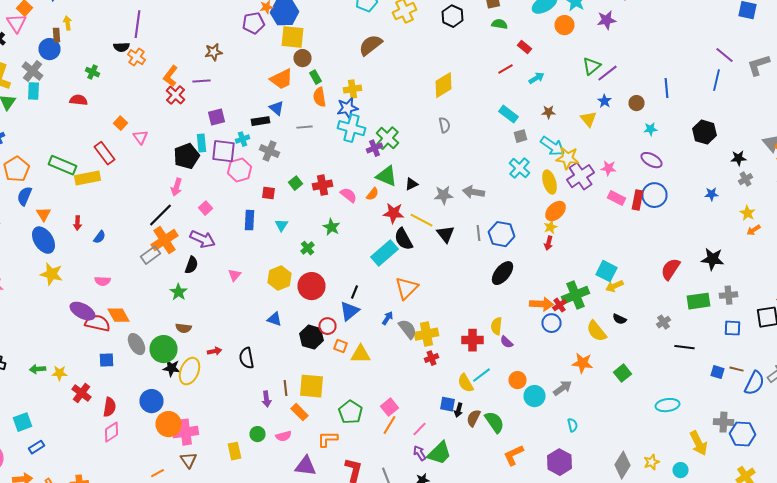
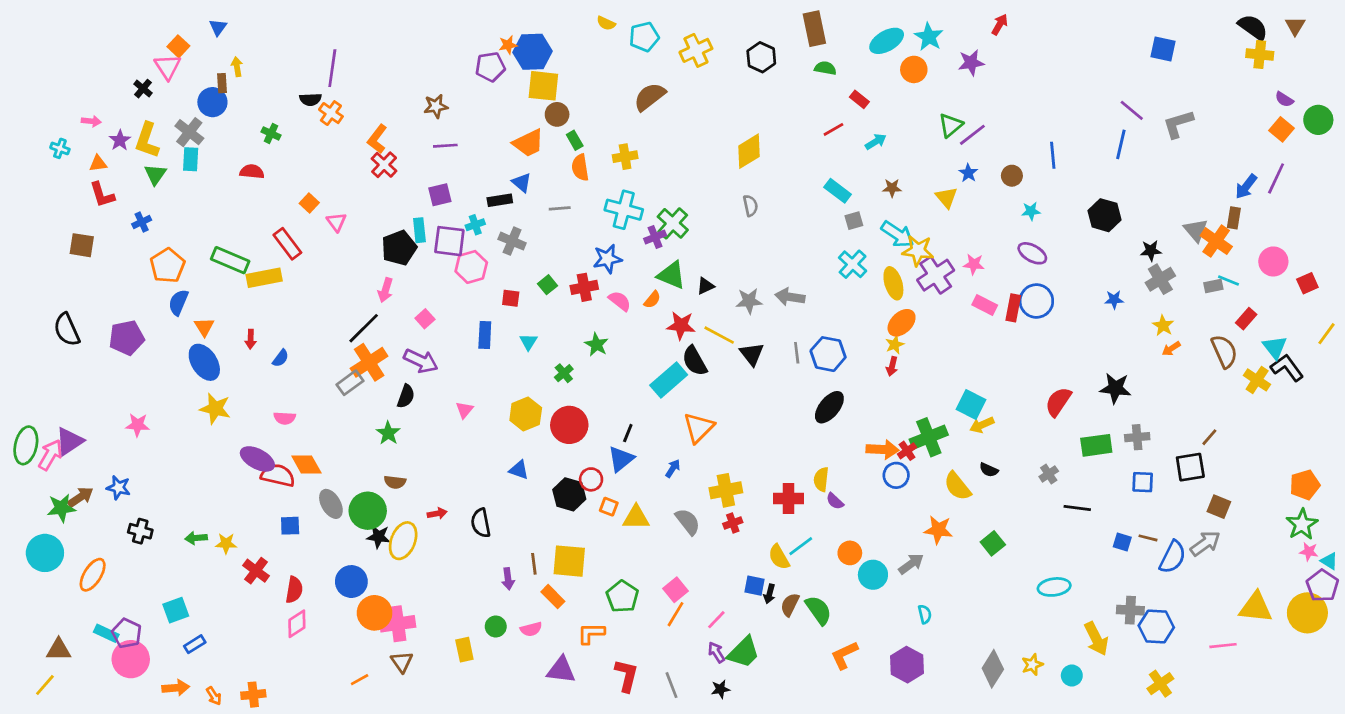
purple line: (202, 81) -> (445, 146), moved
blue star: (348, 108) -> (607, 259), moved
gray cross: (746, 179) -> (1160, 279), size x1.5
gray semicircle: (408, 329) -> (688, 522), moved

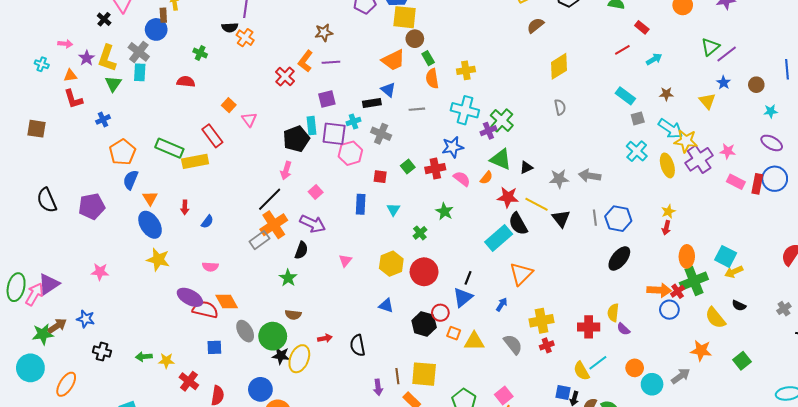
brown semicircle: (650, 97) -> (535, 25), moved, size x0.7
orange L-shape: (377, 139) -> (305, 61), moved
brown square: (82, 245) -> (37, 129), moved
orange ellipse: (902, 323) -> (687, 256), moved, turned -45

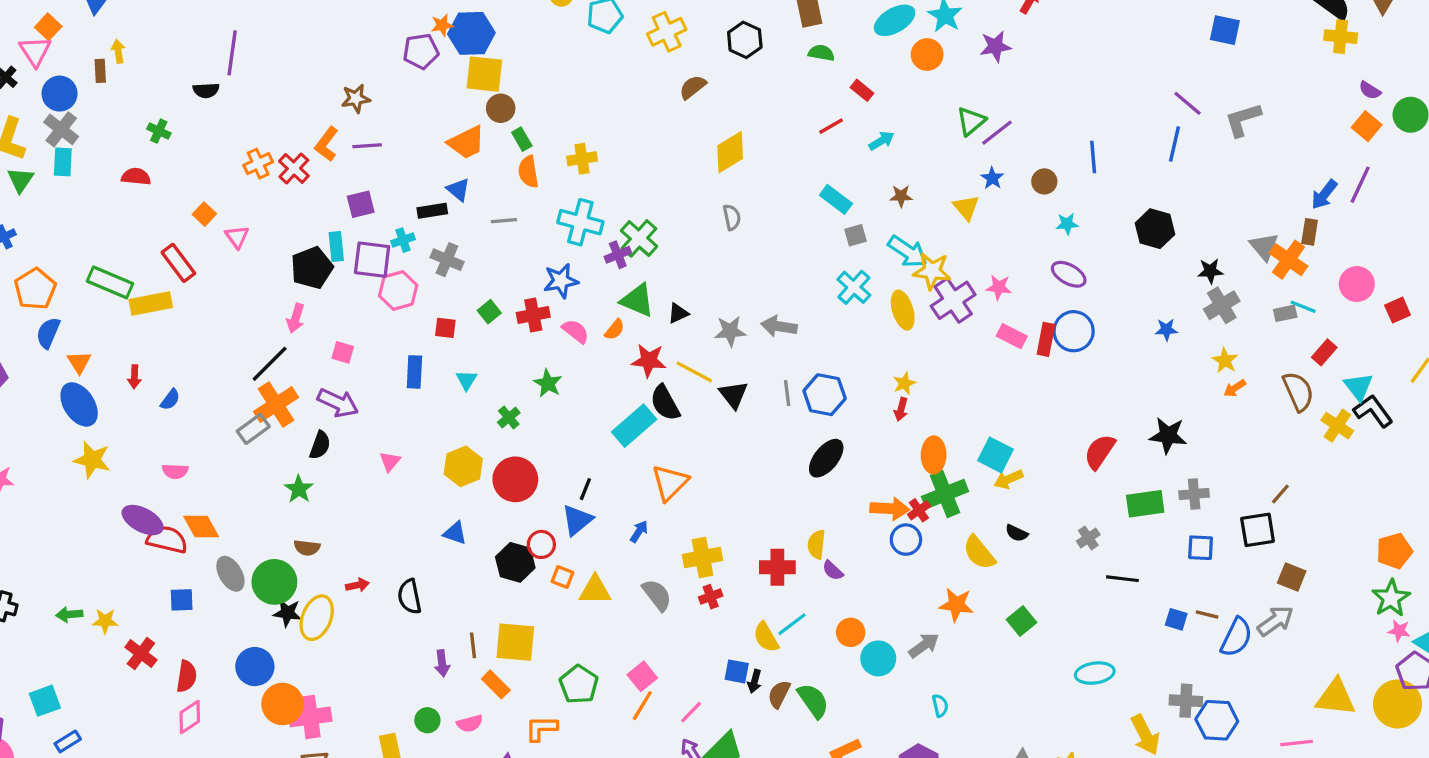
blue circle: (156, 29) -> (60, 94), moved
orange cross: (245, 38) -> (258, 164), moved, turned 30
pink square: (316, 192) -> (343, 352), turned -32

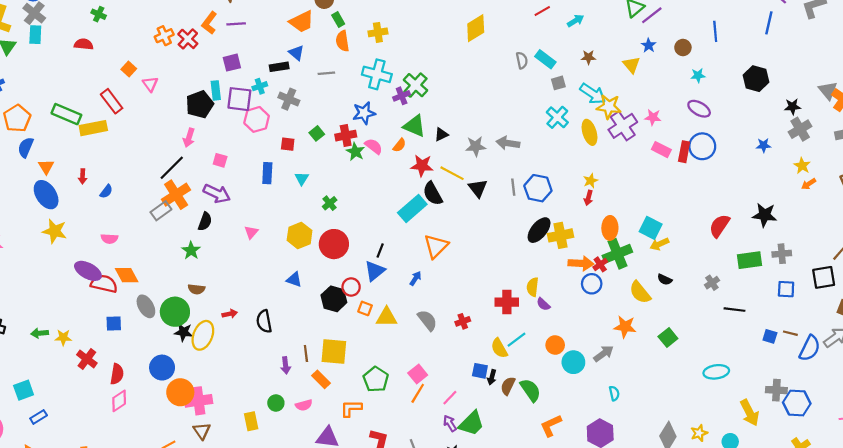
gray semicircle: (732, 217) -> (522, 60), moved
green star: (548, 383) -> (355, 152), moved
yellow cross: (702, 557) -> (561, 235), moved

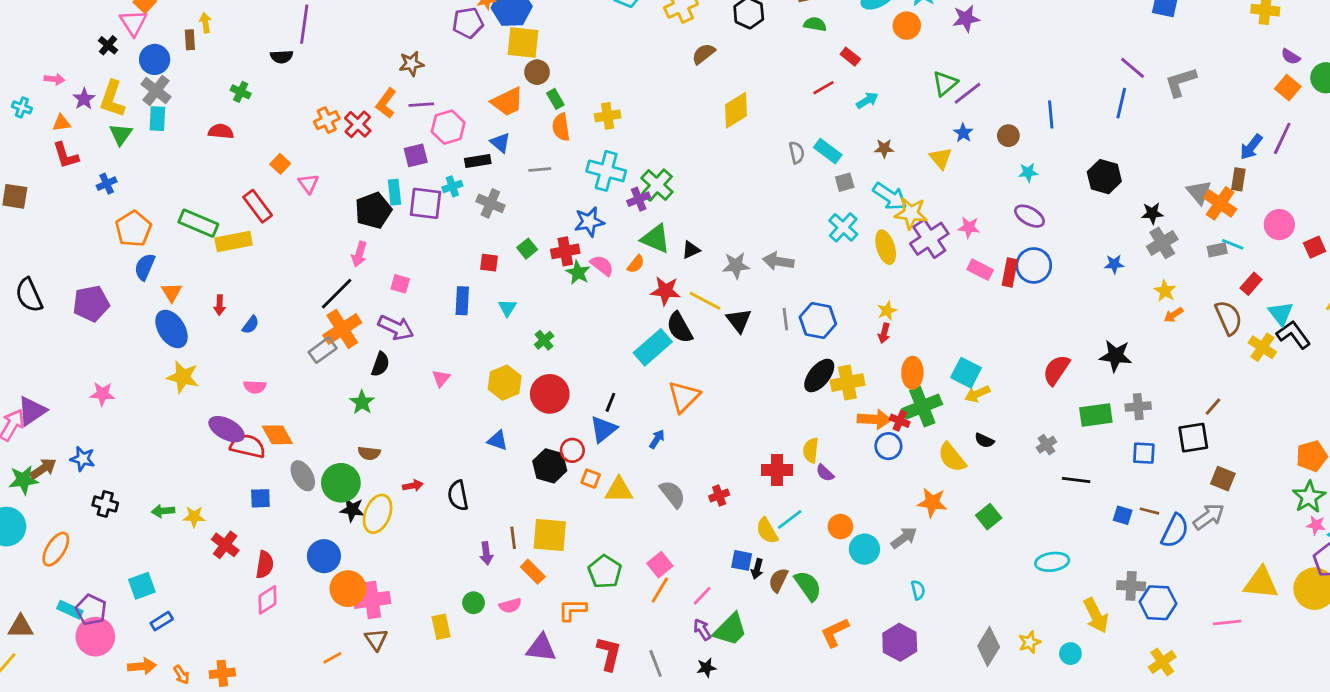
pink hexagon: (257, 119) -> (448, 127), moved
red cross: (600, 264) -> (900, 421), turned -32

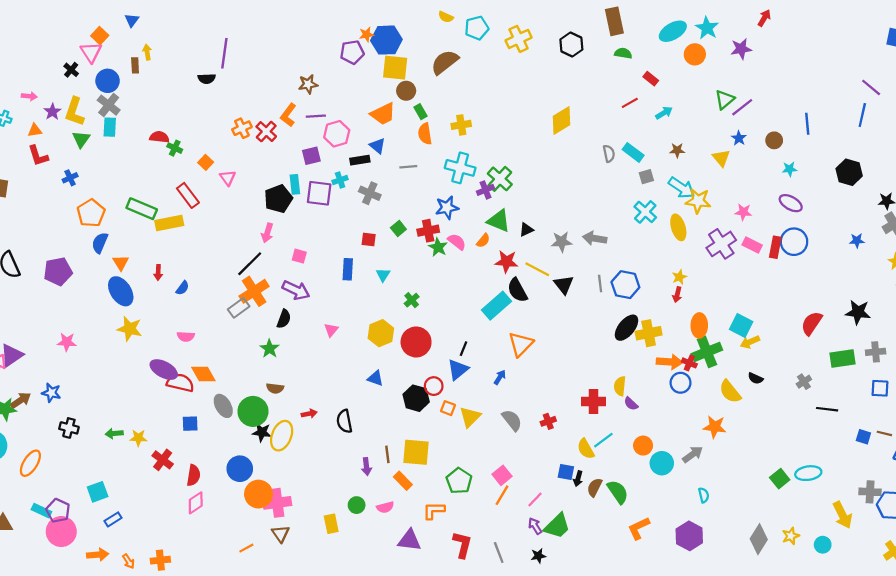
brown semicircle: (704, 54) -> (445, 62), moved, size x1.5
green cross: (241, 92) -> (175, 148), moved
purple cross: (929, 239) -> (721, 244), moved
yellow triangle: (619, 490) -> (470, 417), turned -45
green square: (989, 517) -> (780, 479), moved

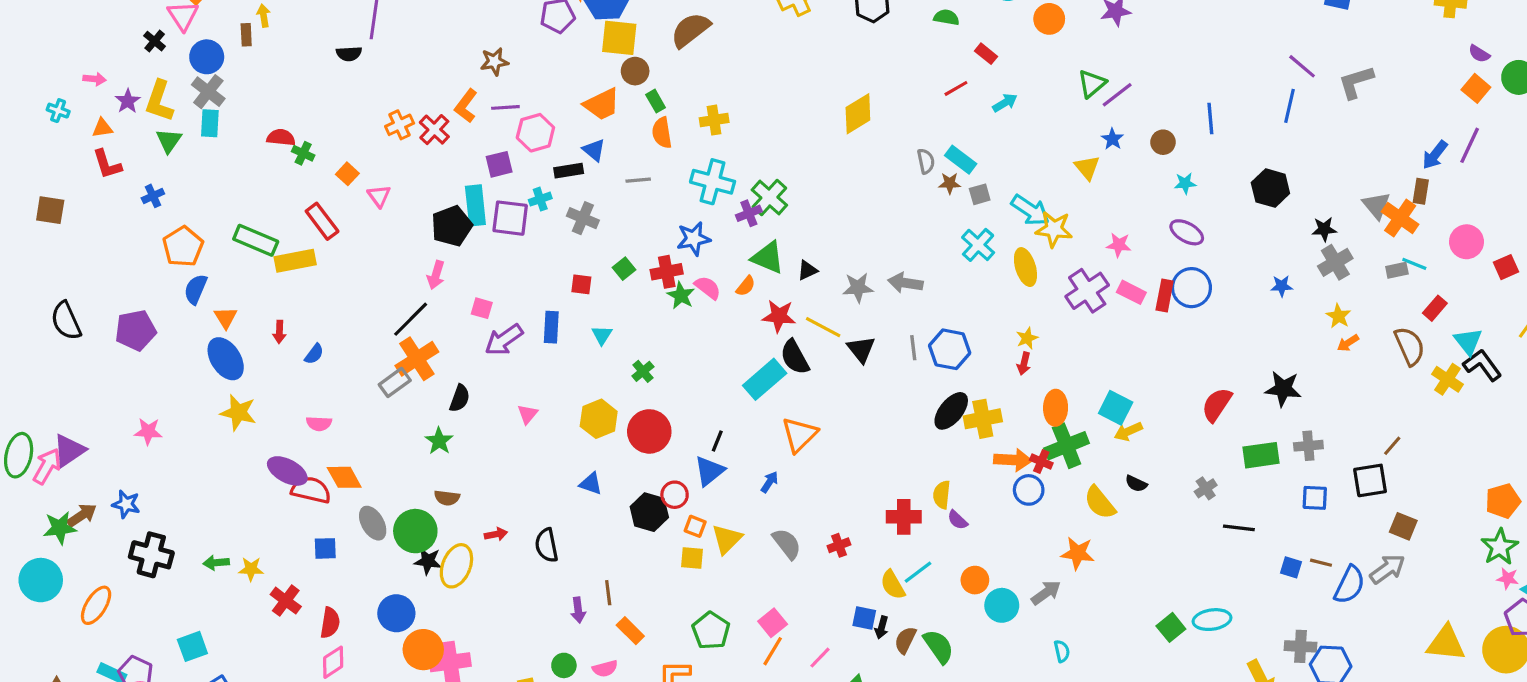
brown star: (677, 150) -> (950, 183), moved
cyan rectangle: (295, 184) -> (475, 205), size x1.4
purple arrow: (296, 290) -> (504, 340), moved, turned 120
black cross: (69, 428) -> (151, 555), size x1.5
yellow square: (416, 452) -> (692, 558), moved, size x0.6

